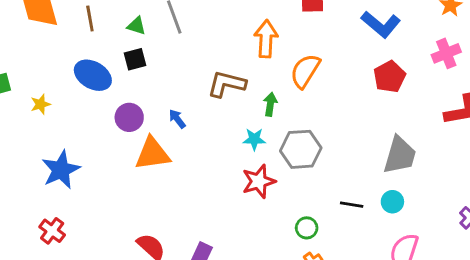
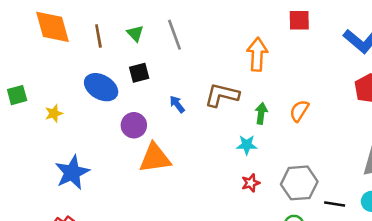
green triangle: (136, 26) -> (135, 33), moved, turned 30
orange semicircle: (305, 71) -> (299, 111), moved, size x0.7
blue arrow: (177, 119) -> (177, 104), moved
gray hexagon: (301, 149) -> (299, 183), moved
red star: (259, 181) -> (251, 183), size x0.6

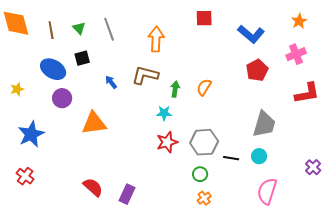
orange arrow: (257, 54) -> (156, 39), moved
purple circle: (134, 125) -> (62, 98), moved
red star: (251, 183) -> (167, 142), size x1.5

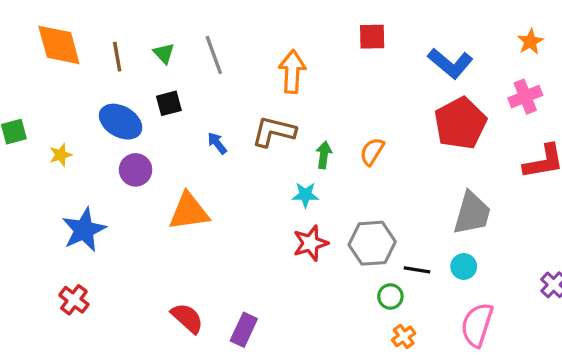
red pentagon: (257, 70) -> (460, 123), size x1.4
green circle: (200, 174) -> (390, 296), moved
orange cross: (204, 198) -> (404, 336), moved

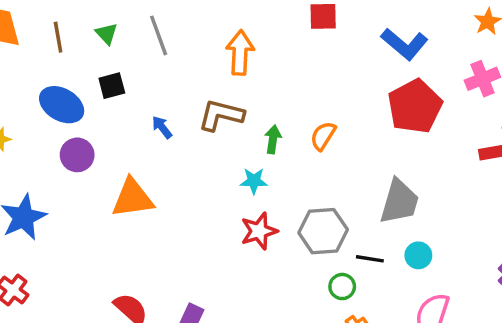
gray trapezoid: (472, 213) -> (399, 202), moved

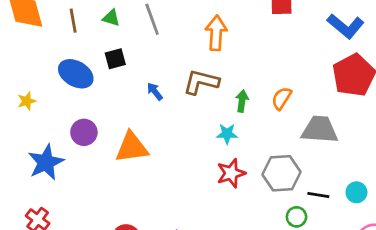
green triangle: (107, 34) -> (111, 18), turned -30
purple circle: (77, 155) -> (84, 132), moved
gray trapezoid: (399, 202) -> (320, 130), moved, turned -102

